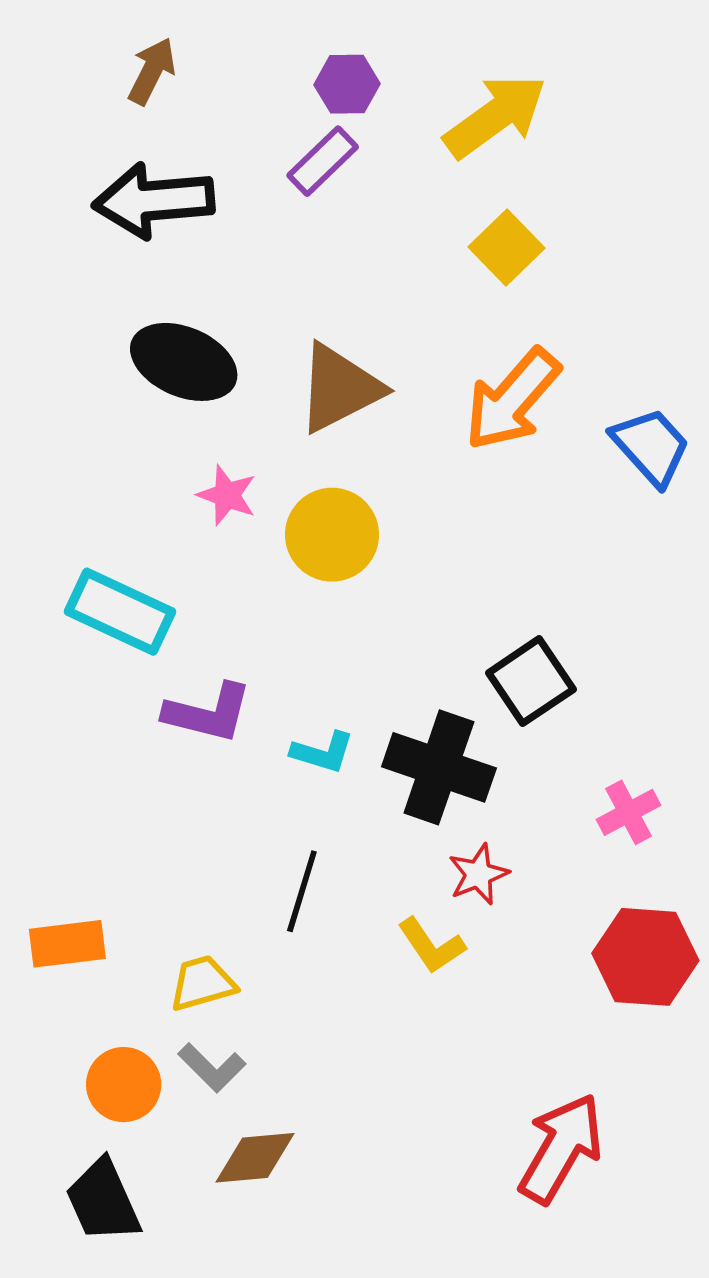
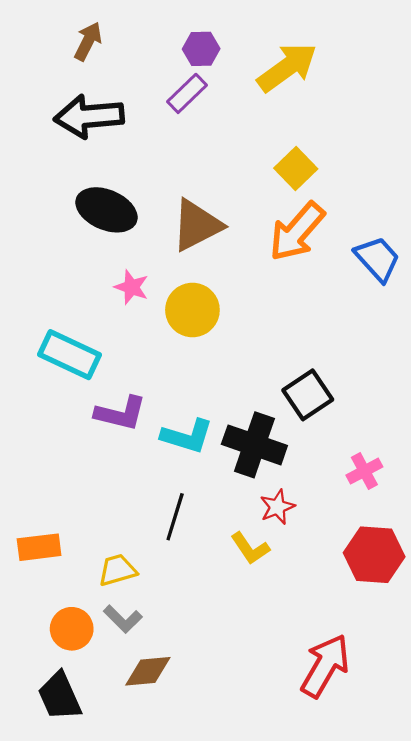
yellow square: (507, 247) -> (296, 169), moved
cyan L-shape: (323, 752) -> (187, 436), size x1.4

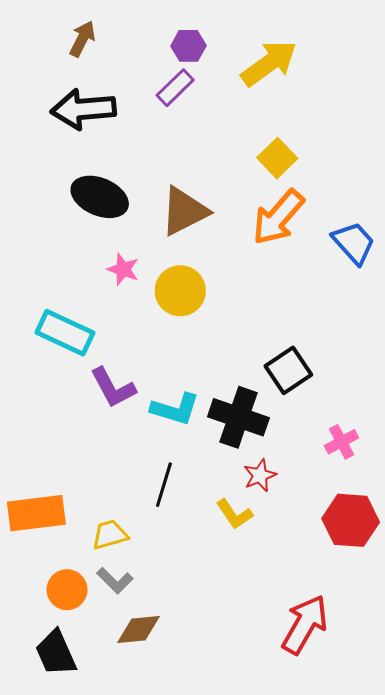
purple L-shape: (121, 413) -> (113, 388), turned 48
orange rectangle: (39, 547) -> (36, 513), size x1.4

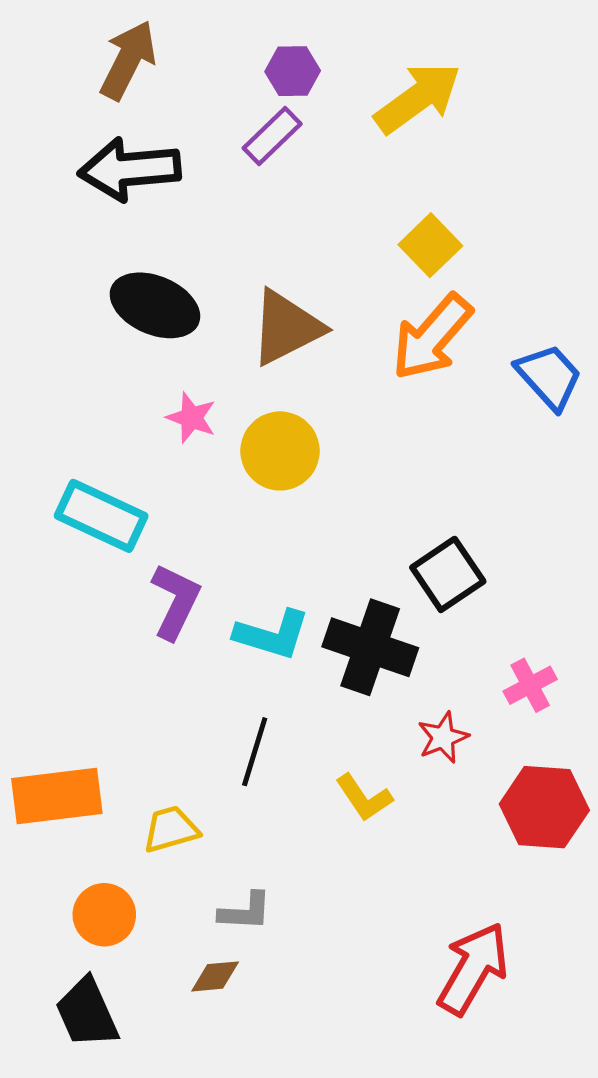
brown arrow: (82, 39) -> (128, 60), size x1.4
purple L-shape: (113, 388) -> (176, 601), turned -126
red star: (260, 475) -> (443, 737), moved
gray L-shape: (115, 581) -> (245, 912), moved, turned -42
brown diamond: (138, 630) -> (215, 976), size x0.7

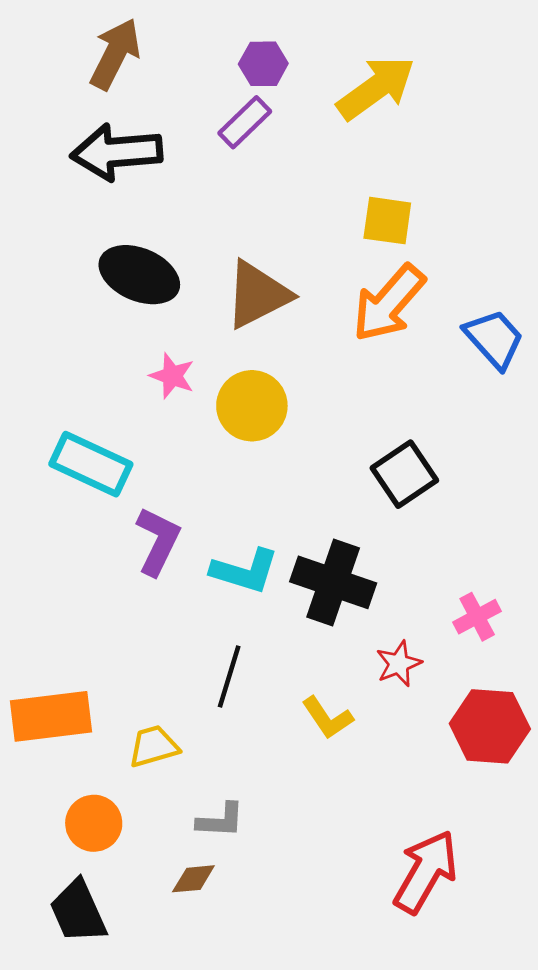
yellow square: (430, 245) -> (387, 221), turned -38
black square: (448, 574) -> (404, 474), moved

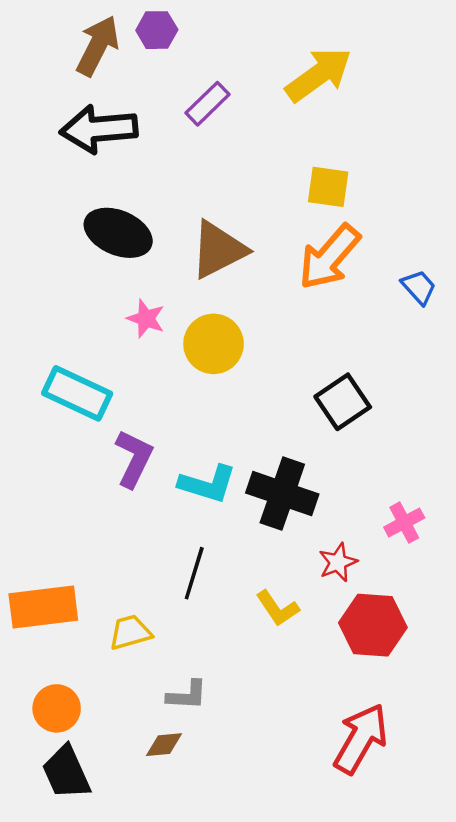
purple hexagon: (263, 64) -> (157, 30), moved
blue trapezoid: (494, 339) -> (419, 287), size x0.7
red hexagon: (490, 726) -> (373, 625), moved
orange circle: (94, 823) -> (57, 708), moved

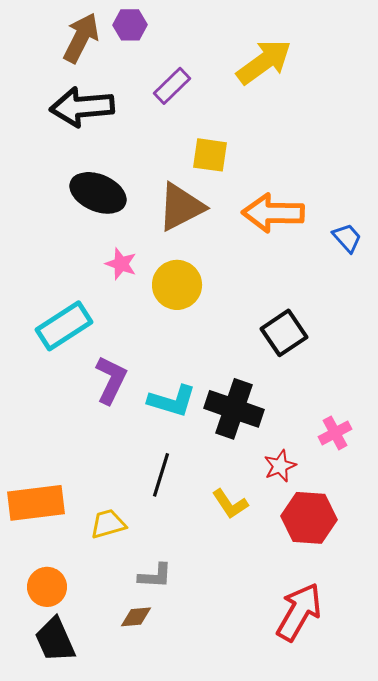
yellow square: (328, 187) -> (210, 155), moved
orange arrow: (329, 257) -> (273, 213), turned 50
cyan rectangle: (77, 393) -> (64, 326), turned -58

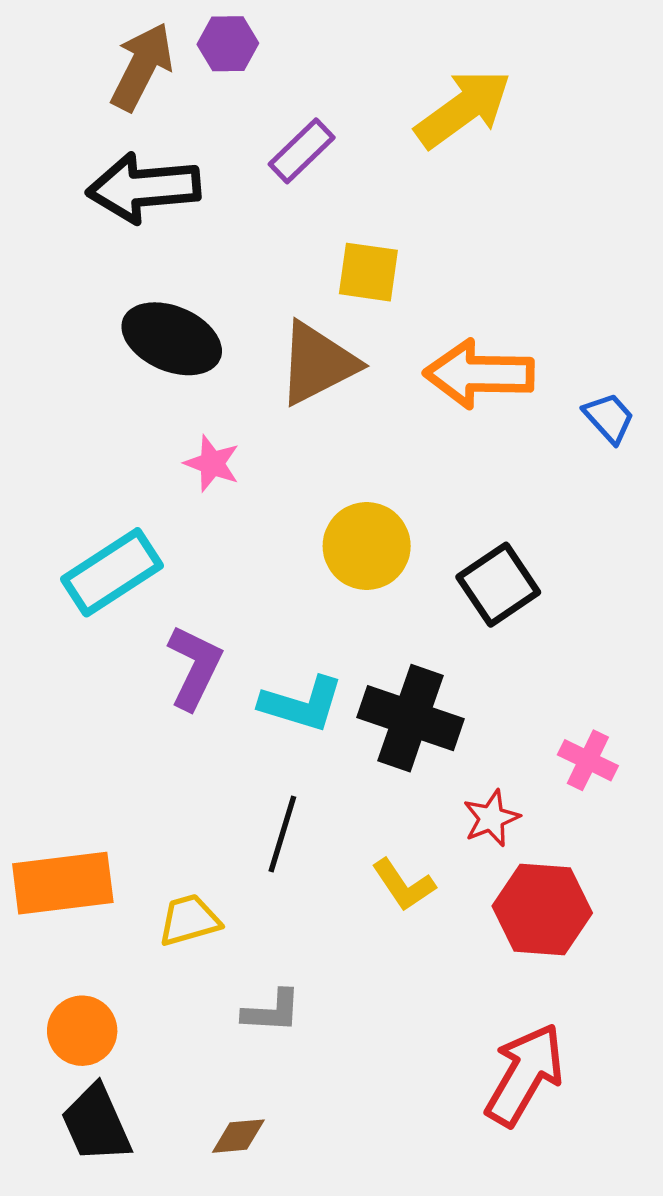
yellow circle: (177, 285) -> (367, 546), moved
pink cross: (335, 433) -> (588, 760), turned -36
brown diamond: (136, 617) -> (238, 1136), moved

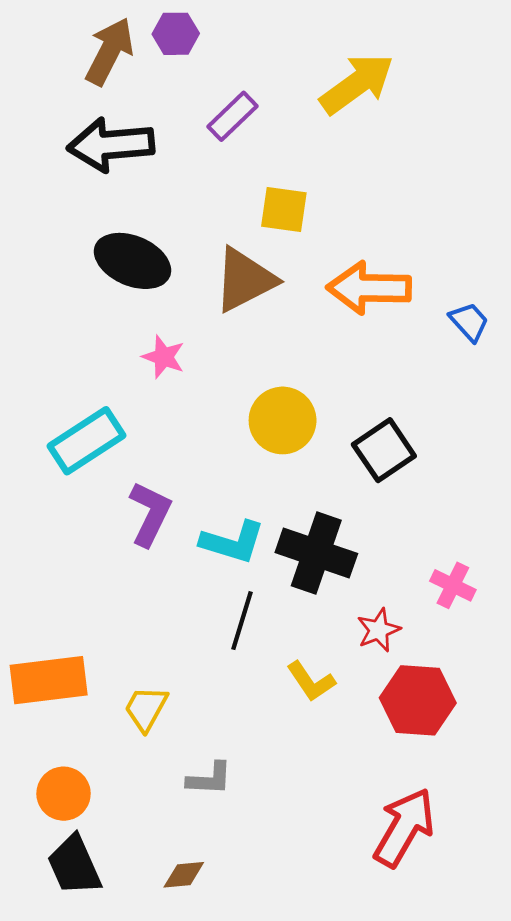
black line: (282, 834) -> (242, 621), moved
yellow trapezoid: (189, 920) -> (146, 708), turned -45

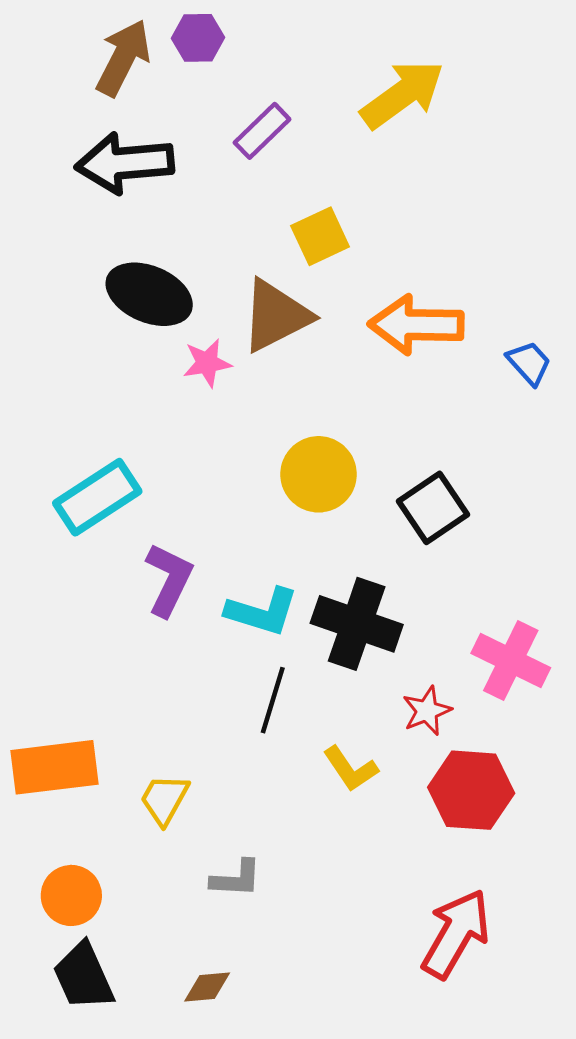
yellow square: (284, 210) -> (320, 236), turned -33
pink star: (164, 357) -> (207, 363), moved, turned -30
pink cross: (453, 585) -> (511, 660), size x1.5

